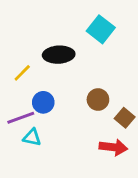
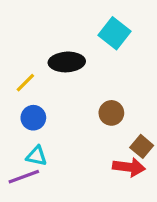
blue circle: (43, 102) -> (33, 118), moved
purple line: (21, 118) -> (24, 177), moved
brown square: (125, 118) -> (142, 146), moved

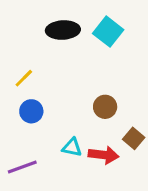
black ellipse: (67, 62) -> (63, 30), moved
cyan triangle: (37, 156) -> (72, 147), moved
red arrow: (129, 167) -> (104, 155), moved

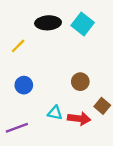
yellow line: (24, 78) -> (18, 46), moved

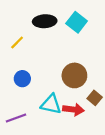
brown circle: (80, 82) -> (74, 75), size x1.5
cyan triangle: (55, 113) -> (51, 104), size x1.5

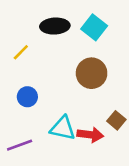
brown circle: (74, 75) -> (92, 73), moved

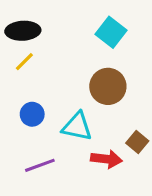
black ellipse: (55, 26) -> (23, 31), moved
cyan triangle: (63, 128) -> (77, 127), moved
purple line: (20, 145) -> (40, 165), moved

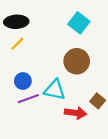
purple line: (40, 165) -> (28, 99), moved

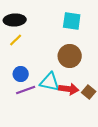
cyan square: (79, 23) -> (72, 21), turned -30
red arrow: (76, 113) -> (69, 89), moved

